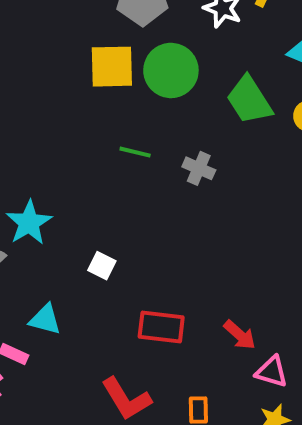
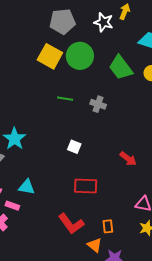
yellow square: (112, 67) -> (50, 56), turned 35
white square: (102, 266) -> (74, 147), moved
red arrow: (240, 335) -> (128, 159), moved

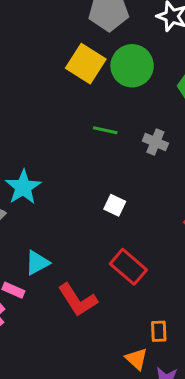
red rectangle: (86, 186) -> (128, 267), turned 35
cyan triangle: (27, 187) -> (37, 263), turned -42
red L-shape: (71, 224) -> (78, 300), moved

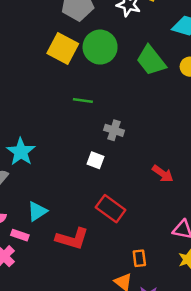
gray cross: (155, 142) -> (114, 130), moved
red L-shape: (78, 300) -> (72, 239), turned -36

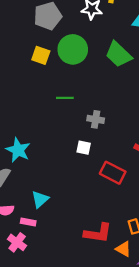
yellow square: (63, 48) -> (41, 55), size x0.7
red rectangle: (111, 209) -> (113, 173), moved
red L-shape: (72, 239) -> (98, 233), moved

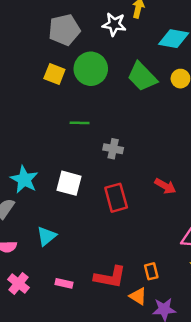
white square: (84, 148) -> (69, 183), moved, size x1.5
red rectangle: (113, 173) -> (116, 198), moved, turned 45
pink rectangle: (28, 222) -> (64, 283), moved

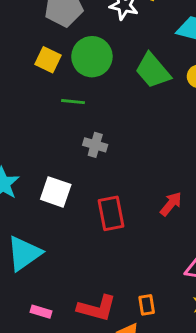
green line: (80, 123) -> (73, 102), moved
gray cross: (113, 149) -> (95, 145), moved
red arrow: (165, 186) -> (171, 204), turned -85
cyan triangle: (46, 236) -> (24, 253), size x1.5

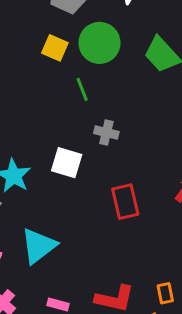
green line: (73, 102) -> (82, 89), turned 65
white square: (56, 192) -> (67, 163), moved

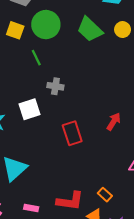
white square: (67, 163) -> (30, 109), turned -30
orange rectangle: (165, 293) -> (105, 195), turned -32

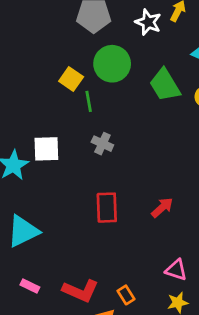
yellow square: (15, 30) -> (71, 79), moved
white square: (30, 109) -> (46, 149), moved

